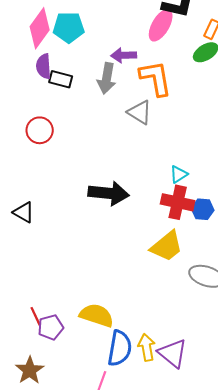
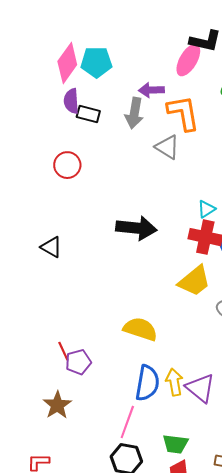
yellow semicircle: (97, 315) -> (140, 329), moved

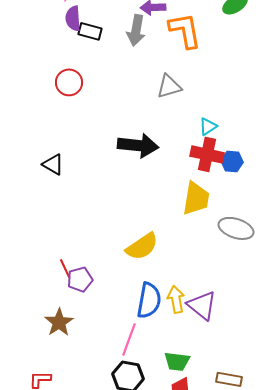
gray triangle: (167, 147) -> (169, 86), moved, turned -48
yellow trapezoid: (194, 281) -> (196, 198), turned -42
yellow semicircle: (140, 329) -> (142, 246), turned 128

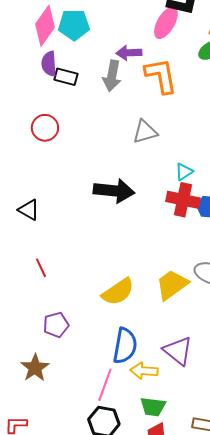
yellow trapezoid: (196, 198) -> (172, 285), moved, turned -135
red line: (65, 268) -> (41, 268), moved
yellow arrow: (176, 299) -> (144, 371), moved, turned -76

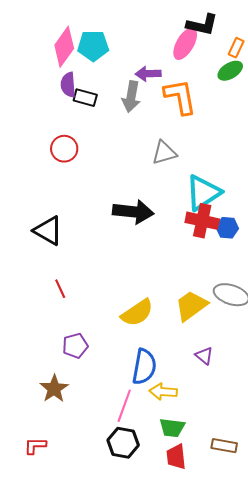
cyan triangle: (184, 172) -> (203, 193), size x2.0
black triangle: (29, 210) -> (48, 231), size x1.4
purple triangle: (178, 351) -> (204, 356), moved, size x0.6

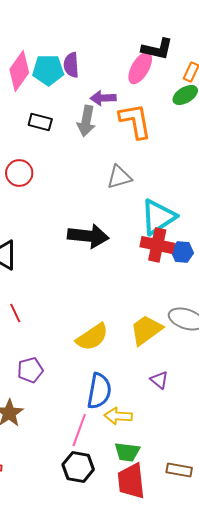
purple semicircle: (68, 85) -> (71, 65), moved
red trapezoid: (176, 457) -> (131, 481), size x1.4

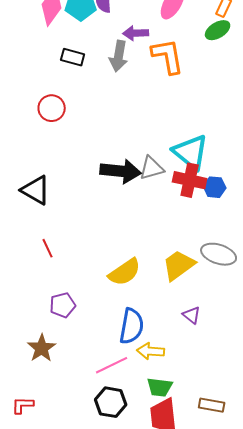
gray triangle: (119, 177) -> (152, 168), moved
cyan triangle: (158, 217) -> (191, 152), turned -48
pink line: (79, 430) -> (112, 365), turned 44

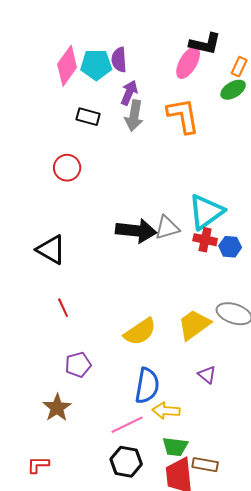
purple arrow: (136, 33) -> (129, 93), moved, turned 115
cyan triangle: (191, 152) -> (206, 212), turned 45
red cross: (190, 180) -> (205, 240), size x0.7
brown rectangle: (212, 405) -> (205, 465), moved

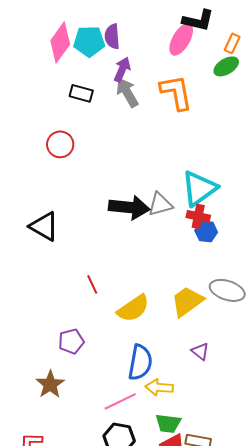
gray arrow: (134, 116) -> (127, 92), turned 140
blue hexagon: (230, 247) -> (206, 231), moved
red line: (63, 308) -> (92, 284), moved

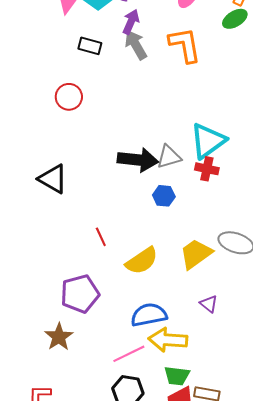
blue hexagon: (206, 231) -> (164, 196), moved
purple pentagon: (71, 341) -> (80, 294), size x1.5
blue semicircle: (140, 362) -> (149, 315), turned -111
yellow arrow: (159, 387) -> (168, 340), size x1.4

